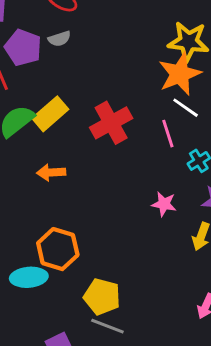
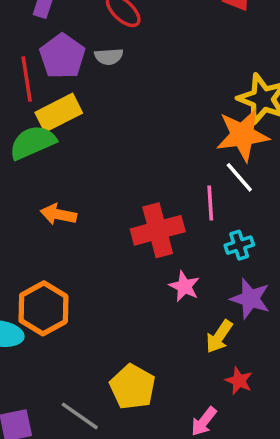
yellow rectangle: (50, 114) -> (59, 113), moved
red cross: (111, 123) -> (158, 230), moved
yellow pentagon: (102, 297) -> (133, 387), moved

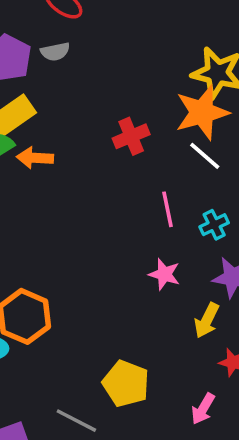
pink line: (210, 203) -> (167, 209), moved
orange arrow: (58, 214) -> (35, 158), moved
red cross: (158, 230) -> (131, 136), moved, size x0.7

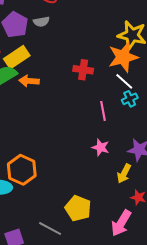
red cross: (131, 136) -> (83, 70), turned 30
cyan cross: (214, 225) -> (130, 99), moved
pink arrow: (203, 409) -> (121, 223), size x1.5

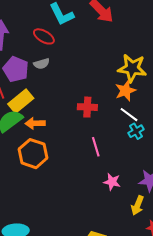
orange star: (123, 57) -> (125, 91), size x0.7
pink line: (103, 111) -> (96, 147), moved
orange hexagon: (22, 170) -> (33, 154), moved

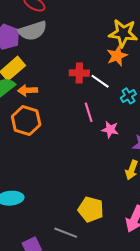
gray semicircle: (42, 64) -> (33, 31), size x1.8
white line: (129, 115) -> (100, 81), moved
pink star: (112, 182) -> (110, 130), moved

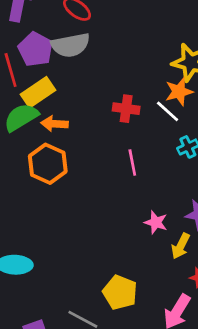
white line: (100, 81) -> (168, 111), moved
pink star: (110, 130) -> (156, 222), moved

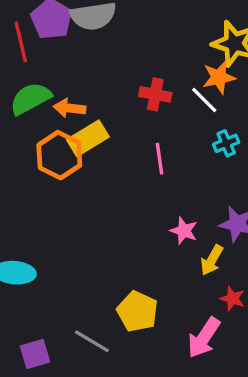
yellow rectangle: (38, 92) -> (88, 138), moved

